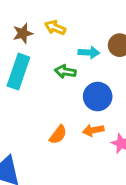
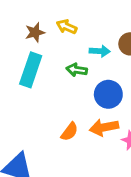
orange arrow: (93, 130) -> (104, 127), size x1.4

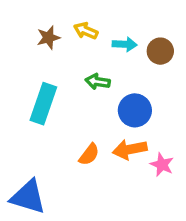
cyan arrow: (100, 51) -> (125, 44), moved
cyan rectangle: (31, 70) -> (43, 104), moved

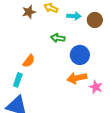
cyan rectangle: (43, 104) -> (18, 80), moved, size x0.6
orange semicircle: (89, 154) -> (29, 61), moved

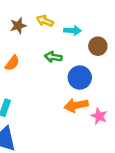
brown circle: (95, 20) -> (98, 46), moved
orange semicircle: (29, 61) -> (12, 63), moved

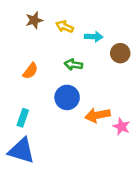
brown star: (18, 26) -> (34, 20), moved
blue circle: (80, 78) -> (67, 97), moved

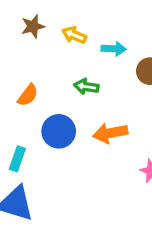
blue circle: (67, 97) -> (59, 131), moved
orange arrow: (97, 115) -> (110, 133), moved

